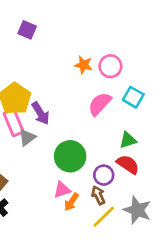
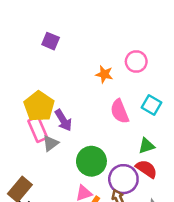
pink circle: (110, 66) -> (136, 62), moved
pink semicircle: (100, 104) -> (120, 111), turned -65
purple circle: (104, 175) -> (123, 179), size x1.5

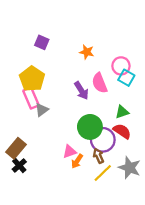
purple square: (51, 41) -> (42, 42), moved
pink circle: (136, 62) -> (121, 66), moved
purple arrow: (63, 120) -> (81, 91), moved
green circle: (91, 161) -> (90, 127), moved

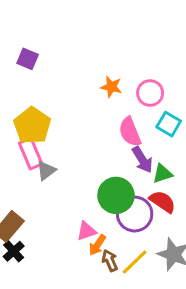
purple square: (42, 42) -> (28, 59), moved
pink circle: (121, 66) -> (150, 93), moved
purple arrow: (81, 91) -> (142, 160), moved
brown arrow: (98, 156) -> (110, 261), moved

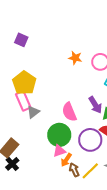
pink semicircle: (130, 132) -> (69, 112), moved
green circle: (116, 195) -> (59, 135), moved

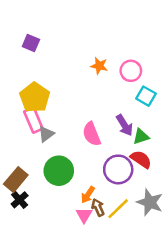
green circle: (59, 135) -> (59, 171), moved
pink triangle: (59, 151) -> (84, 215), moved, turned -40

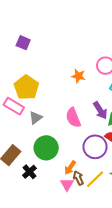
orange star: (99, 66) -> (78, 76), moved
pink rectangle: (33, 120) -> (14, 106), moved, turned -36
black cross: (20, 200) -> (29, 172), moved

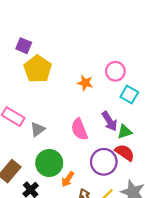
yellow pentagon: (26, 87) -> (38, 69), moved
orange arrow: (70, 168) -> (68, 179), moved

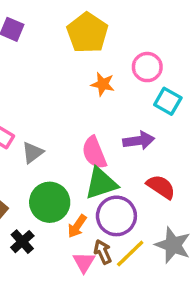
yellow pentagon: (38, 69) -> (87, 33), moved
purple arrow: (110, 121) -> (139, 141), turned -66
green triangle: (125, 132) -> (101, 183), moved, size x1.5
purple circle: (104, 162) -> (116, 216), moved

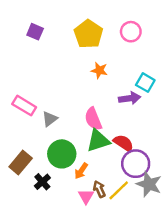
pink circle: (147, 67) -> (131, 32), moved
purple arrow: (139, 141) -> (130, 98), moved
red semicircle: (161, 187) -> (124, 143), moved
purple circle: (116, 216) -> (136, 164), moved

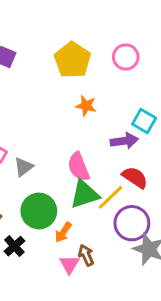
red semicircle: (124, 143) -> (135, 177), moved
yellow line: (119, 190) -> (111, 197), moved

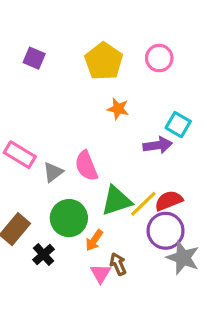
pink semicircle: (78, 167) -> (86, 166), moved
red semicircle: (135, 177) -> (169, 201), moved, turned -56

